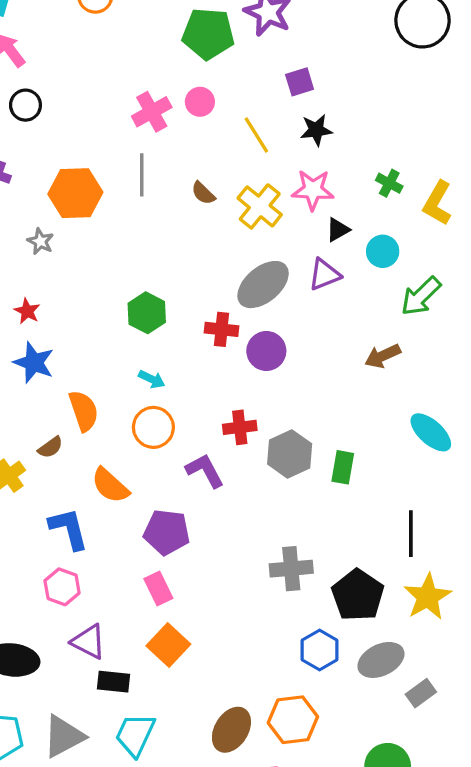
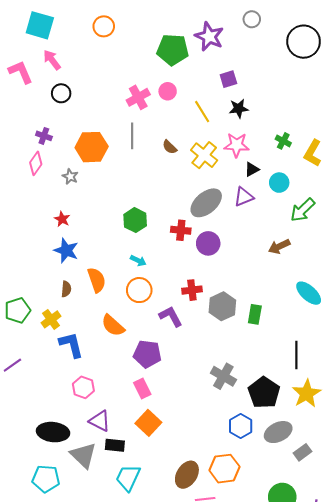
brown semicircle: (50, 447) -> (66, 289), moved, turned -49
blue L-shape: (69, 529) -> (71, 345), moved
gray cross: (291, 569) -> (223, 376), turned 35
gray triangle: (64, 736) -> (83, 455), moved, turned -48

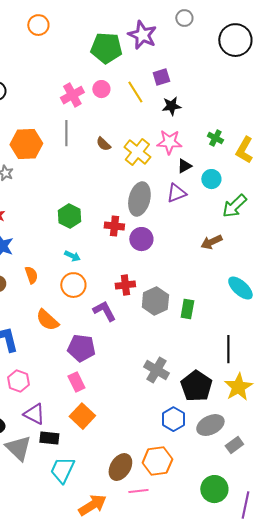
yellow line: (202, 112) -> (135, 92), moved
gray ellipse: (206, 203) -> (139, 199), turned -36
orange semicircle: (97, 280) -> (31, 275), size x0.7

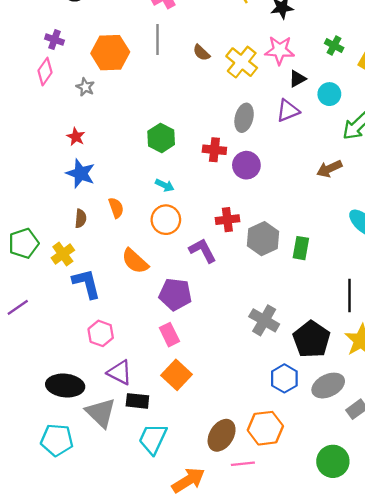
gray ellipse: (139, 199) -> (244, 118), size x0.7

